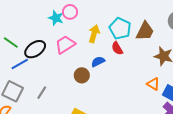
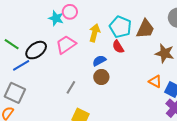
brown circle: (82, 75) -> (101, 77), moved
gray line: (42, 93) -> (71, 87), moved

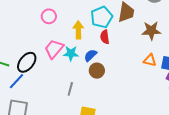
cyan star: (56, 18) -> (71, 53), moved
cyan pentagon: (120, 27) -> (102, 17), turned -30
red semicircle: (118, 47) -> (105, 37), turned 40

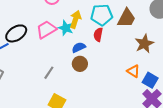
brown star: (151, 31) -> (144, 44), turned 30
cyan star: (71, 53) -> (66, 28), moved

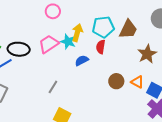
black ellipse: (16, 33) -> (19, 49), turned 40
brown circle: (80, 64) -> (116, 81), moved

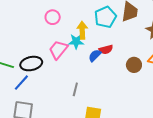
red semicircle: (101, 47) -> (106, 49), moved, turned -96

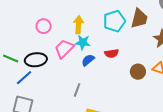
pink circle: (53, 17) -> (44, 26), moved
yellow arrow: (82, 30) -> (79, 25), moved
blue semicircle: (95, 55) -> (88, 60), moved

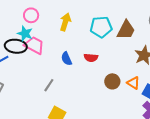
cyan star: (83, 42) -> (25, 34), moved
pink trapezoid: (64, 49) -> (34, 45), moved, turned 60
blue semicircle: (88, 60) -> (66, 59), turned -88

